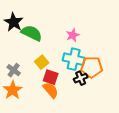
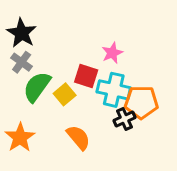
green semicircle: (32, 33) -> (37, 87), moved, turned -80
gray cross: (14, 70) -> (22, 62), moved
red square: (51, 77) -> (86, 76), moved

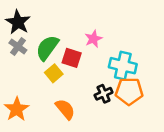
green semicircle: (37, 87) -> (47, 48), moved
cyan cross: (114, 90) -> (123, 66), moved
orange pentagon: (141, 102) -> (129, 91), moved

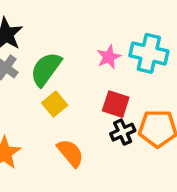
red square: (72, 58) -> (116, 104), moved
cyan cross: (123, 66) -> (149, 53), moved

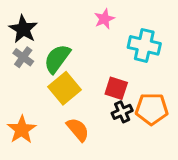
pink star: (109, 57) -> (104, 19), moved
yellow square: (55, 104) -> (65, 88), size x1.5

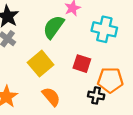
green semicircle: (57, 59) -> (54, 27), moved
black cross: (122, 112) -> (96, 95), moved, turned 35

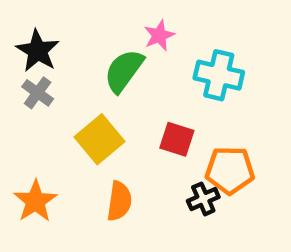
black cross: (96, 95) -> (203, 199), turned -35
orange semicircle: (51, 97) -> (119, 201), turned 48

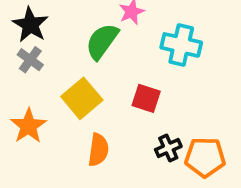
orange pentagon: (230, 170) -> (205, 157), moved
orange star: (35, 201) -> (28, 126), moved

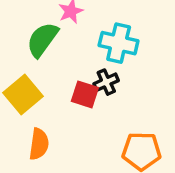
black cross: (168, 148) -> (106, 82), moved

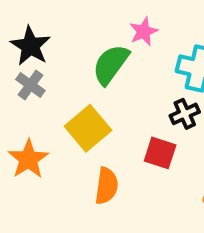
red square: (85, 94) -> (160, 153), moved

